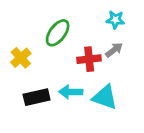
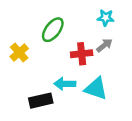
black rectangle: (37, 97) -> (41, 101), moved

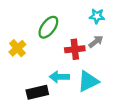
cyan triangle: (96, 89) -> (88, 81), turned -45

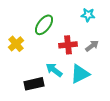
gray arrow: (96, 42) -> (92, 46), moved
cyan arrow: (59, 77) -> (54, 70), turned 36

